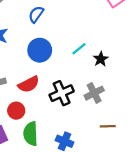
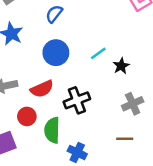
gray cross: (94, 93) -> (133, 104), moved
green semicircle: (31, 134) -> (52, 130), moved

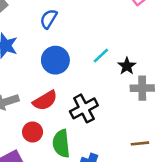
gray cross: (133, 104) -> (142, 88), moved, turned 30

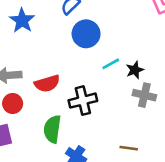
cyan line: (101, 56) -> (111, 64), moved
blue circle: (55, 60) -> (86, 34), moved
red circle: (33, 132) -> (13, 104), moved

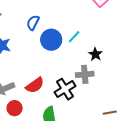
cyan line: (111, 64) -> (74, 37), moved
gray cross: (144, 95) -> (85, 74), moved

